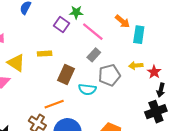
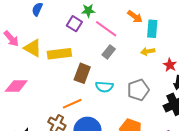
yellow rectangle: (45, 54) -> (59, 54), size x1.6
yellow triangle: (16, 63) -> (33, 48), moved
yellow arrow: (136, 66) -> (148, 51), moved
gray pentagon: (109, 75) -> (138, 90), moved

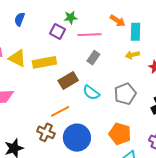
pink line: (106, 29) -> (89, 35), turned -35
brown rectangle: (82, 73) -> (68, 80), turned 42
cyan semicircle: (104, 87) -> (91, 93), turned 36

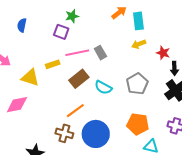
orange arrow: (118, 21) -> (119, 13), turned -63
pink line: (89, 35) -> (77, 53), moved
yellow triangle: (17, 58) -> (30, 78), moved
gray rectangle: (93, 58) -> (100, 53), turned -56
yellow rectangle: (44, 62) -> (53, 64), size x0.6

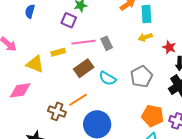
orange pentagon: (138, 124) -> (153, 116), moved
brown cross: (64, 133) -> (57, 111), moved

